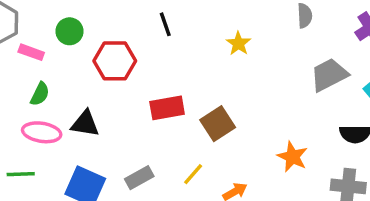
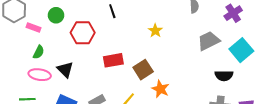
yellow star: (238, 43) -> (155, 31), moved
black triangle: (85, 124) -> (65, 70), turned 36
orange star: (292, 157) -> (160, 89), moved

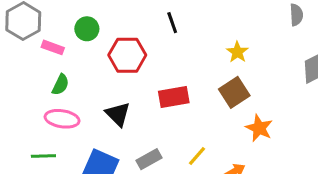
black triangle: (65, 70) -> (118, 114), moved
brown square: (143, 70) -> (234, 92), moved
orange star: (160, 89) -> (259, 128), moved

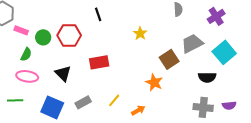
green circle: (87, 29) -> (43, 37), moved
brown square: (234, 92) -> (169, 59), moved

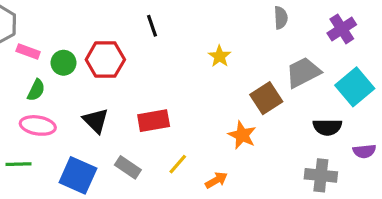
red rectangle: (99, 62) -> (154, 121), moved
gray rectangle: (83, 102) -> (128, 167), turned 63
purple semicircle: (229, 105) -> (364, 151), moved

